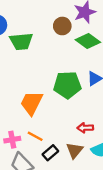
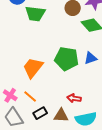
pink cross: (12, 140) -> (10, 95), turned 32
brown triangle: (75, 150) -> (61, 115), turned 42

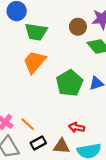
green pentagon: (67, 59) -> (69, 83), turned 30
orange trapezoid: (33, 68) -> (34, 62), moved

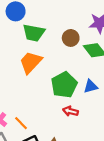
brown circle: (78, 27) -> (71, 38), moved
red arrow: (77, 127) -> (70, 111), moved

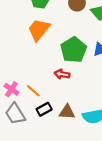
red arrow: (70, 111) -> (62, 74), moved

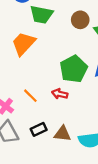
orange trapezoid: (39, 30) -> (23, 44), moved
orange line: (33, 91) -> (30, 96), moved

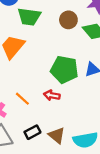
green pentagon: (74, 69) -> (64, 70), turned -30
brown triangle: (62, 134) -> (57, 135), turned 36

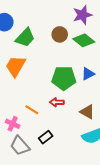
green trapezoid: (29, 17) -> (25, 38), turned -45
brown triangle: (57, 135) -> (87, 112), moved

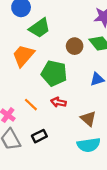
brown circle: (60, 34) -> (75, 46), moved
green pentagon: (64, 78) -> (54, 73), moved

